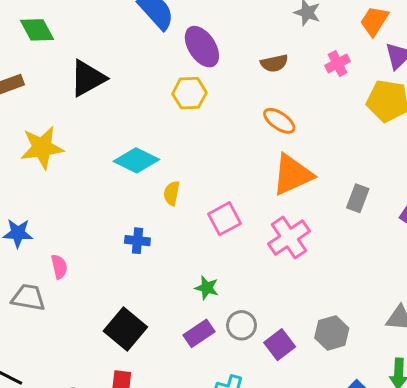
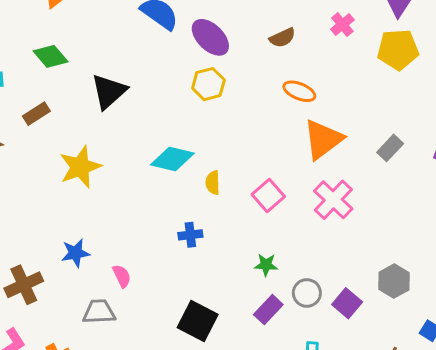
gray rectangle: (358, 198) -> (390, 148), turned 35

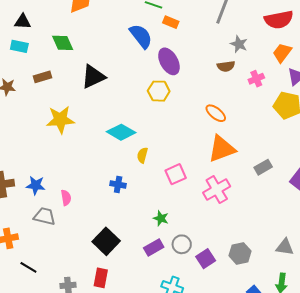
brown semicircle: (282, 38) -> (226, 66), moved
blue star: (75, 253) -> (36, 185), moved

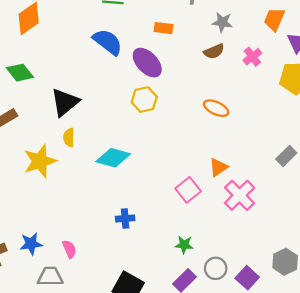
orange rectangle: (171, 22) -> (163, 28), moved
orange triangle: (222, 149) -> (218, 167), moved, size x0.6
yellow semicircle: (142, 155) -> (69, 138), moved

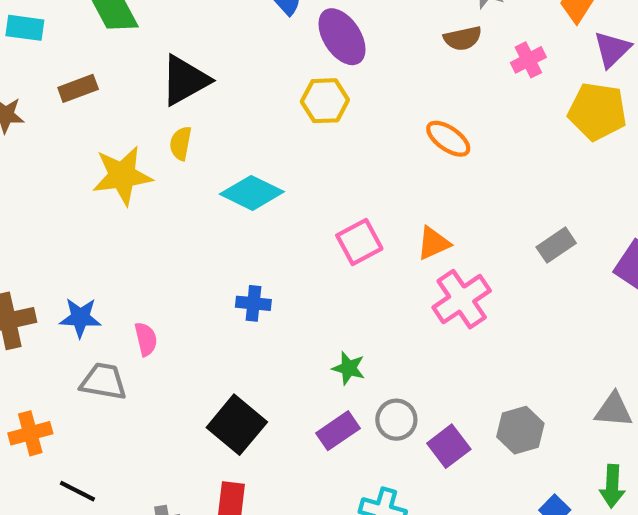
pink square: (188, 190) -> (359, 242), moved

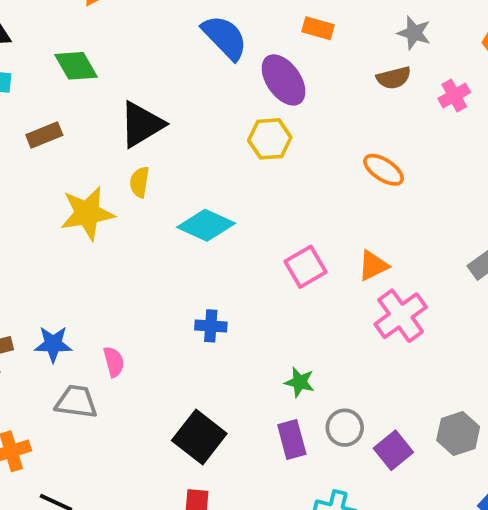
purple rectangle: (338, 431) -> (292, 440), turned -69

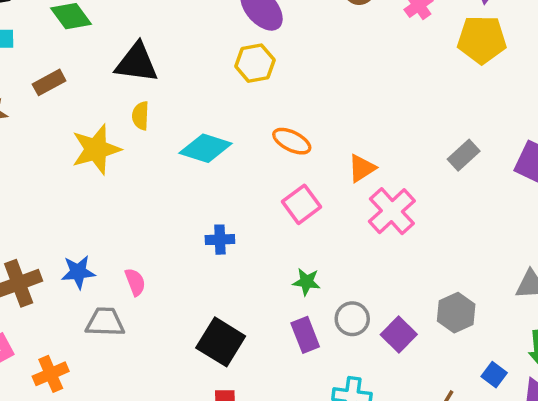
black triangle: (142, 124) -> (137, 63), turned 45
orange ellipse: (384, 170) -> (292, 141), moved
pink square: (306, 267) -> (301, 204), moved

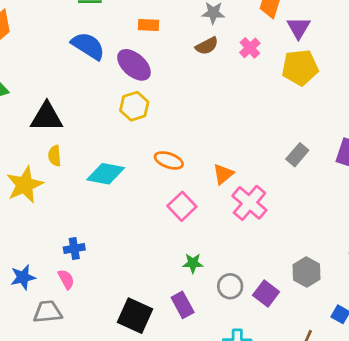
blue cross: (220, 240) -> (74, 249), moved
purple rectangle: (305, 335) -> (183, 305), moved

